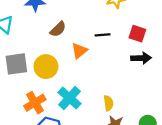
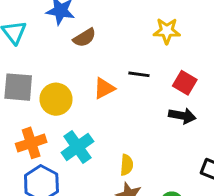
brown semicircle: (58, 29) -> (84, 38), moved

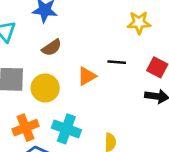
brown semicircle: (84, 38) -> (52, 48), moved
cyan cross: (77, 147) -> (66, 129), turned -32

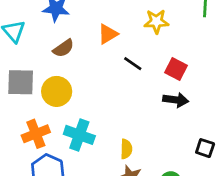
black line: (117, 62) -> (133, 64), turned 30
orange triangle: (87, 76) -> (108, 34), moved

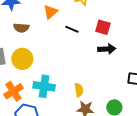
brown semicircle: (63, 48) -> (21, 28), turned 49

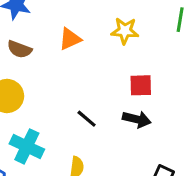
red square: (103, 27) -> (141, 85), turned -35
black line: (72, 29) -> (87, 119), moved

